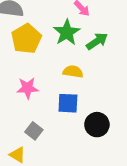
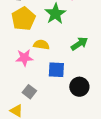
green arrow: (97, 41) -> (79, 44), moved
yellow semicircle: (73, 72) -> (41, 45), moved

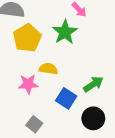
green arrow: (79, 44) -> (93, 84), moved
blue square: (56, 70) -> (66, 98), turned 30

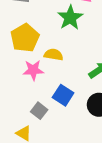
yellow pentagon: (27, 38) -> (25, 38), moved
blue square: (66, 98) -> (63, 95), moved

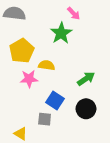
gray square: (39, 111) -> (45, 119), moved, turned -32

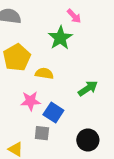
pink star: (29, 79) -> (31, 101), moved
black circle: (86, 109) -> (88, 140), moved

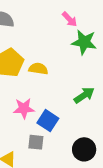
green star: (60, 38) -> (84, 42), moved, turned -30
yellow semicircle: (44, 73) -> (38, 69), moved

